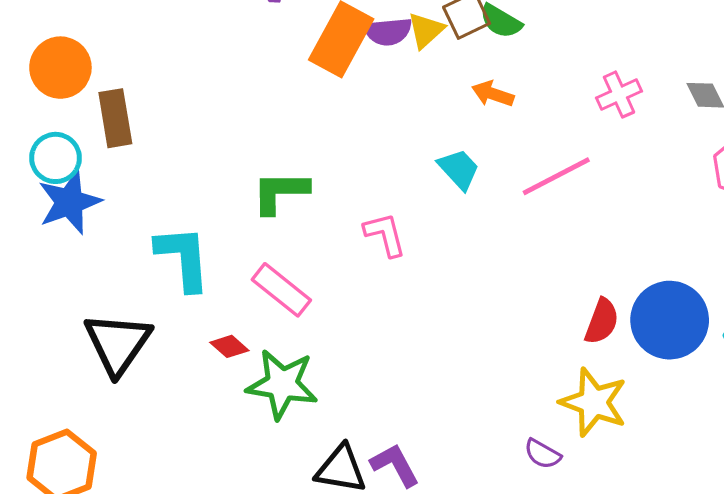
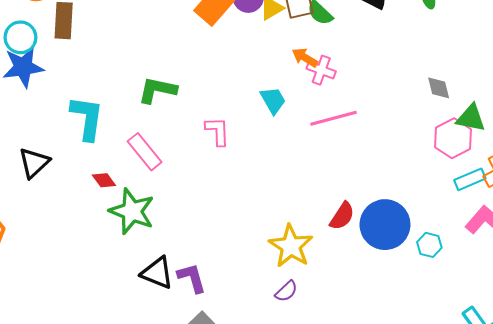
pink cross: (619, 95) -> (321, 70), moved, turned 32
black triangle: (118, 343) -> (34, 163), size x0.7
yellow star: (594, 402) -> (291, 246), moved
purple semicircle: (542, 454) -> (286, 291), turned -85

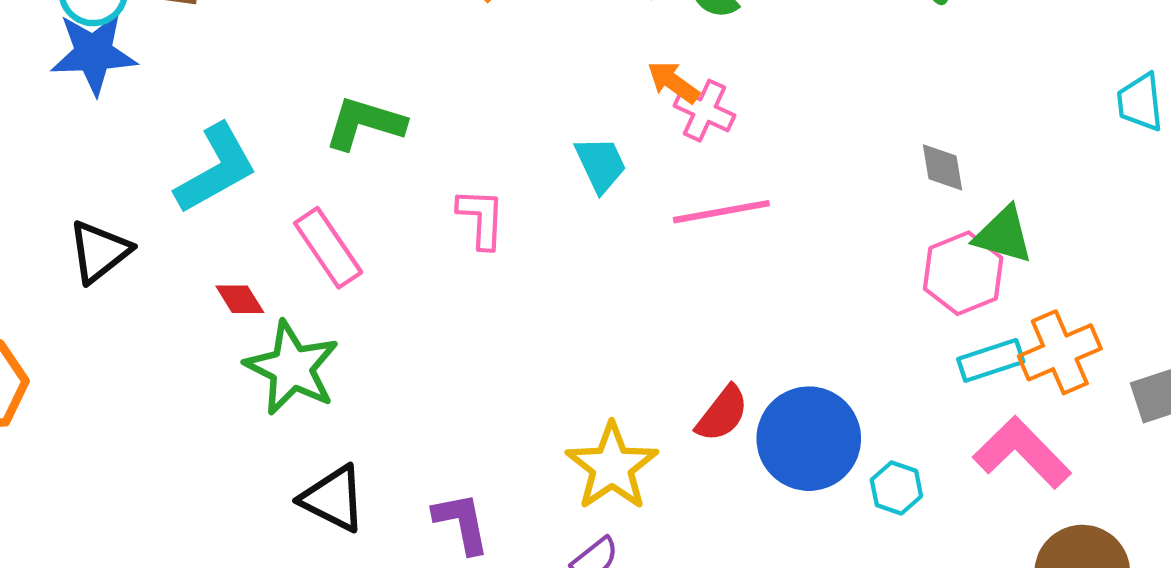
cyan L-shape: (87, 118) -> (216, 169), turned 48
purple L-shape: (192, 278) -> (462, 523), moved

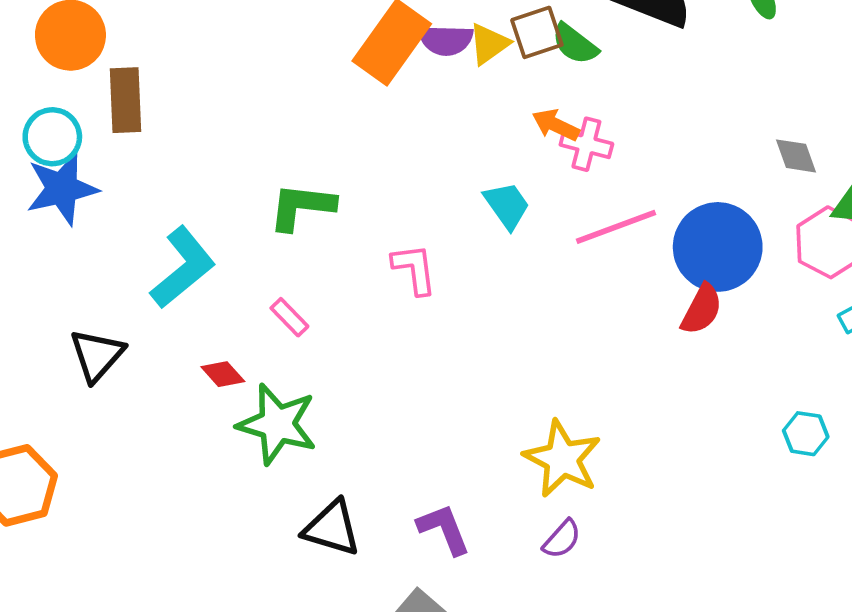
pink rectangle: (328, 248) -> (289, 317), size x0.6
red semicircle: (722, 414) -> (702, 309), moved
blue circle: (809, 439) -> (718, 247), moved

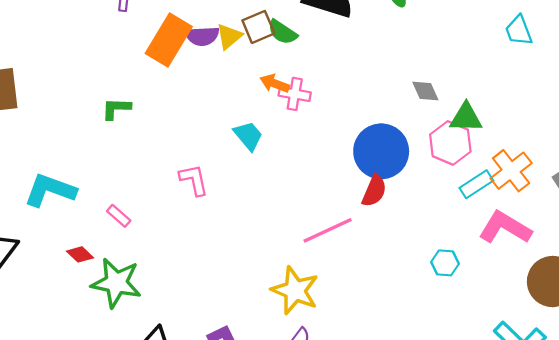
green L-shape: (302, 207) -> (116, 108), moved, size x0.7
pink line: (616, 227) -> (328, 230), moved
cyan L-shape: (183, 268) -> (50, 190), turned -116

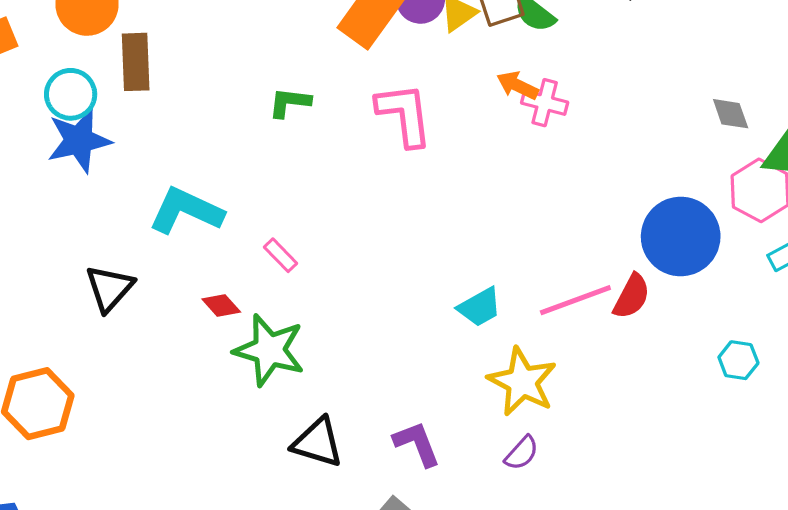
cyan trapezoid: (248, 136) -> (480, 307), moved, turned 96
blue circle: (381, 151) -> (681, 237), moved
pink L-shape: (194, 180) -> (404, 115), moved, size x1.4
red semicircle: (374, 191) -> (632, 296), moved

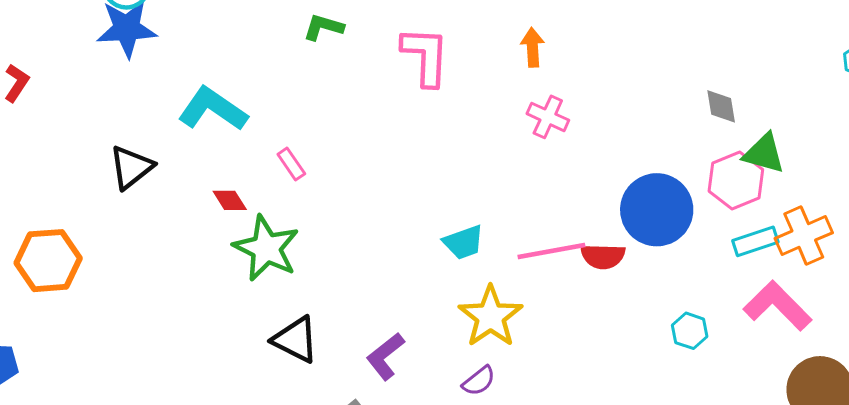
orange arrow: (517, 85) -> (533, 47), turned 51
pink cross: (545, 103) -> (548, 117), moved
red semicircle: (632, 296) -> (603, 256), turned 54
purple L-shape: (417, 444) -> (385, 356), turned -117

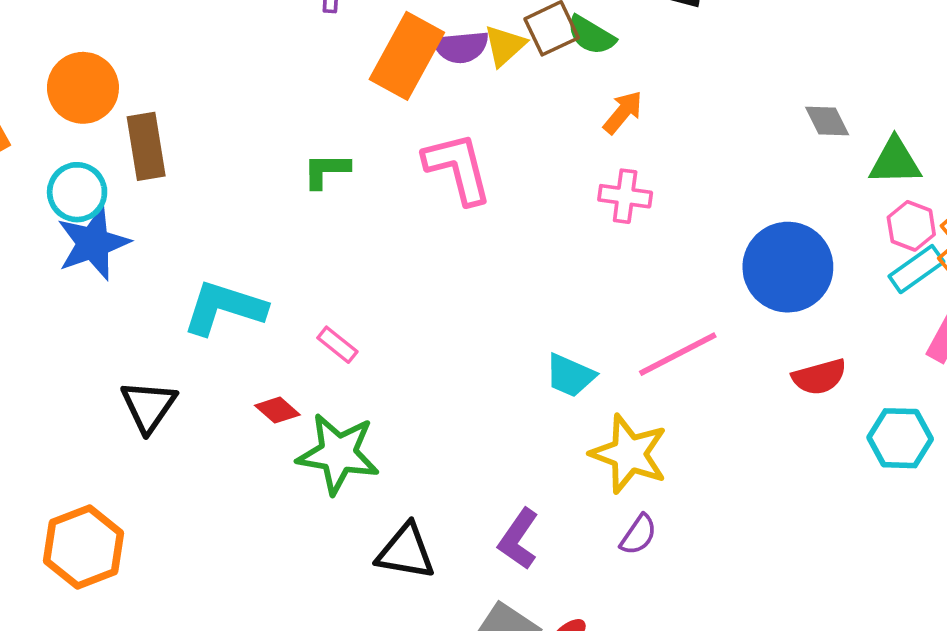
orange arrow: (533, 47) -> (623, 112), moved, turned 60
pink hexagon: (736, 180) -> (911, 226), moved, size x0.7
cyan trapezoid: (464, 242) -> (570, 375), turned 60
red semicircle: (603, 256) -> (819, 377), moved
cyan hexagon: (690, 331) -> (900, 438), moved, size x1.4

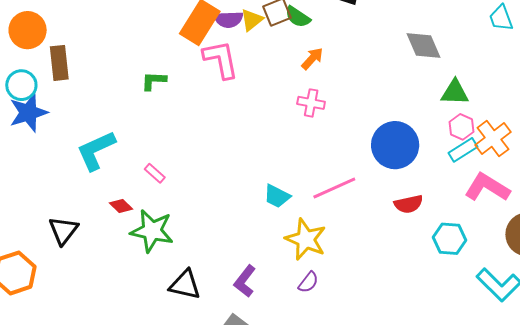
gray diamond: (827, 121) -> (423, 45), moved, size x1.5
pink L-shape: (458, 168) -> (221, 59), moved
cyan L-shape: (224, 308) -> (96, 150), turned -45
black triangle: (149, 406) -> (63, 230), moved

